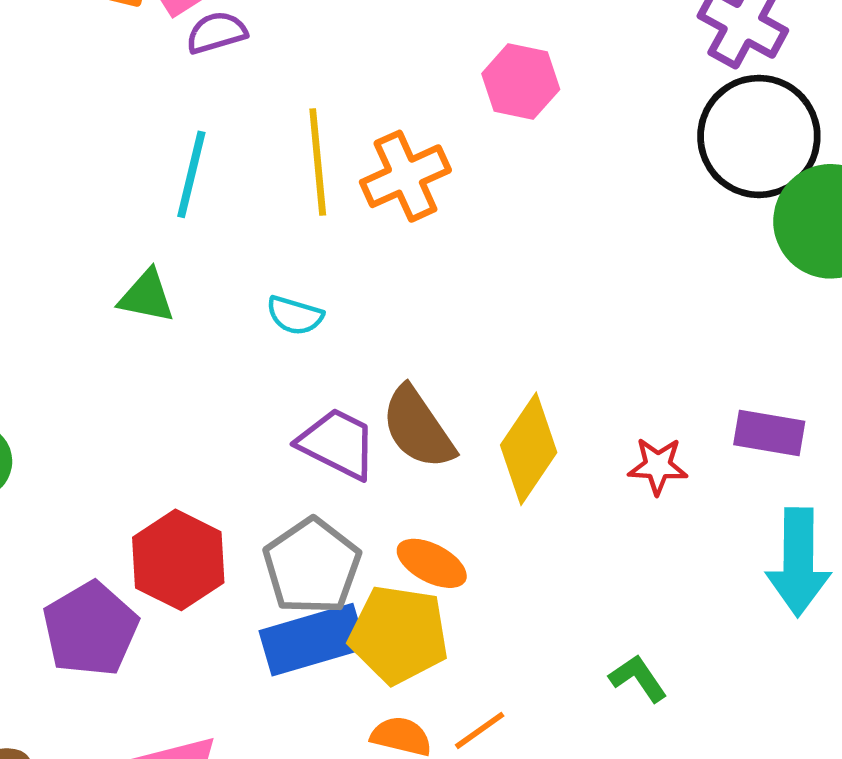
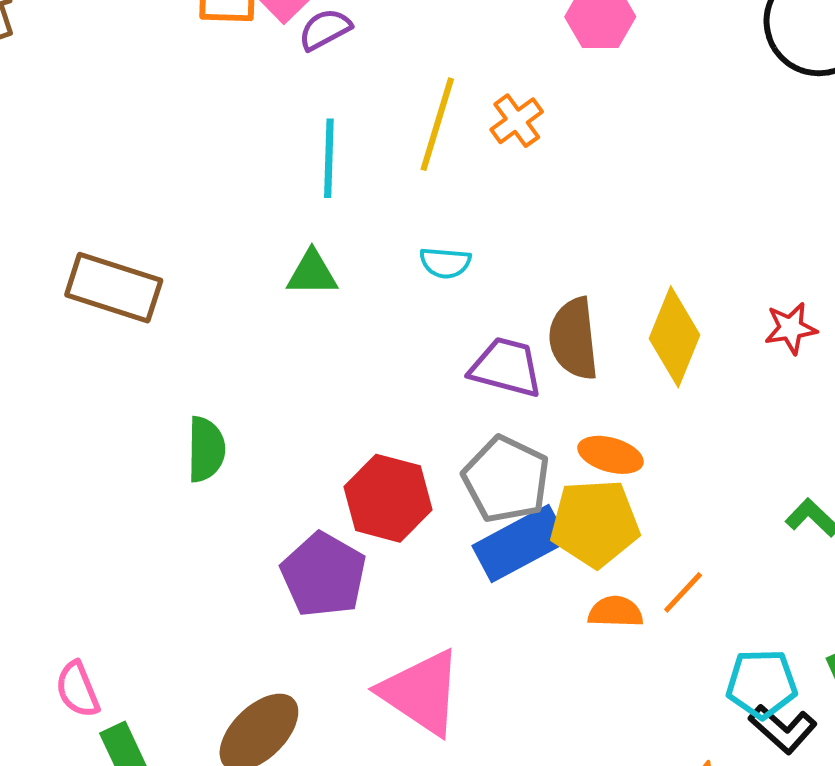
yellow line: (318, 162) -> (437, 124), turned 34
orange cross: (405, 176) -> (517, 121), size x0.7
brown semicircle: (418, 428) -> (574, 339), turned 40

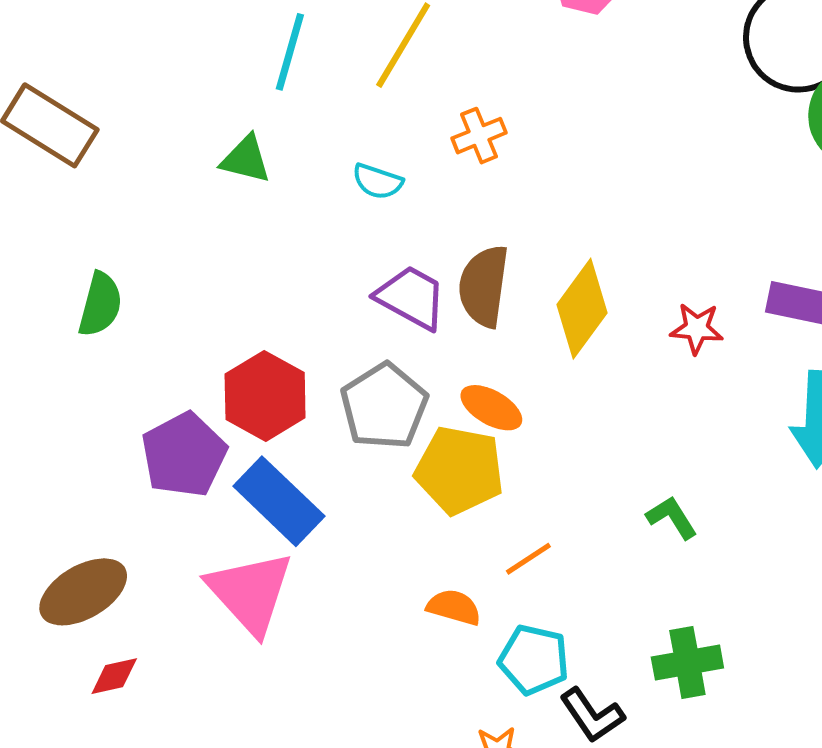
orange cross: (517, 121) -> (479, 136), moved
blue rectangle: (520, 543) -> (279, 501), moved, turned 58
orange semicircle: (615, 612) -> (454, 607), moved
cyan pentagon: (762, 684) -> (534, 660), moved

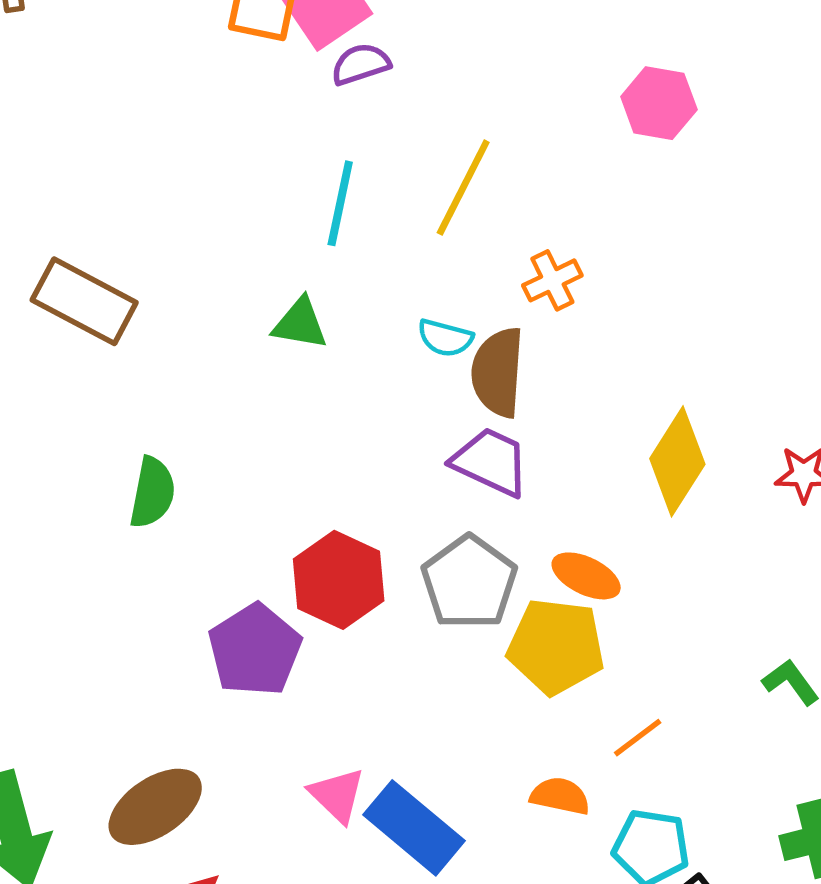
brown semicircle: (484, 286) -> (498, 372), moved
blue rectangle: (279, 501) -> (414, 828), moved
pink triangle: (250, 592) -> (337, 795), size x0.6

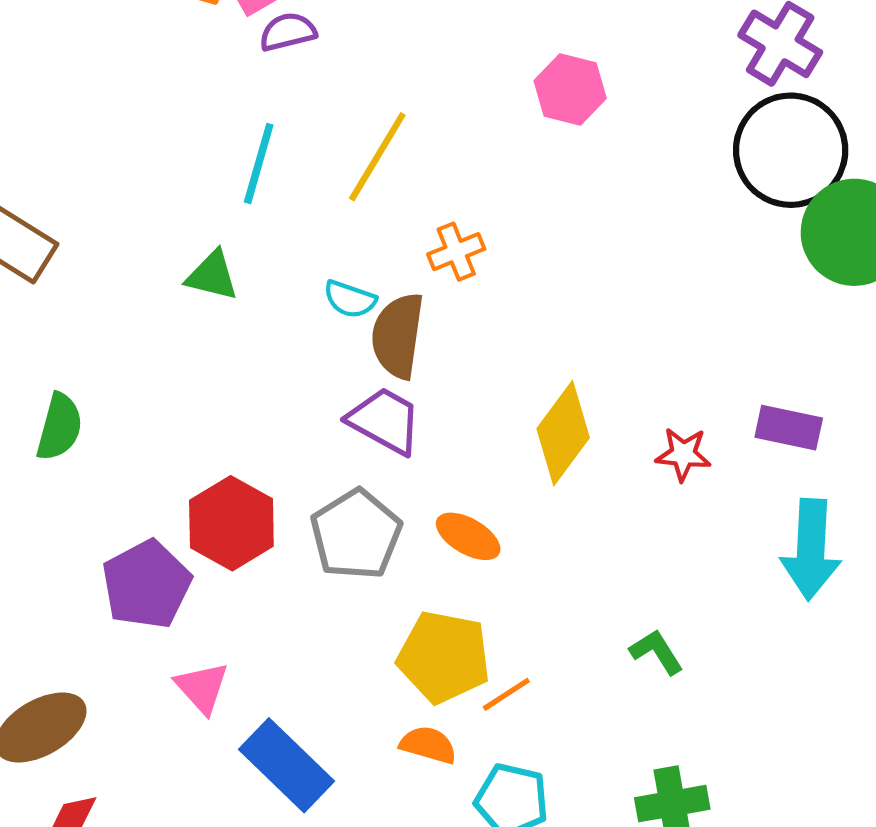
yellow pentagon: (556, 646) -> (444, 657), moved
pink triangle: (337, 795) -> (202, 688), moved

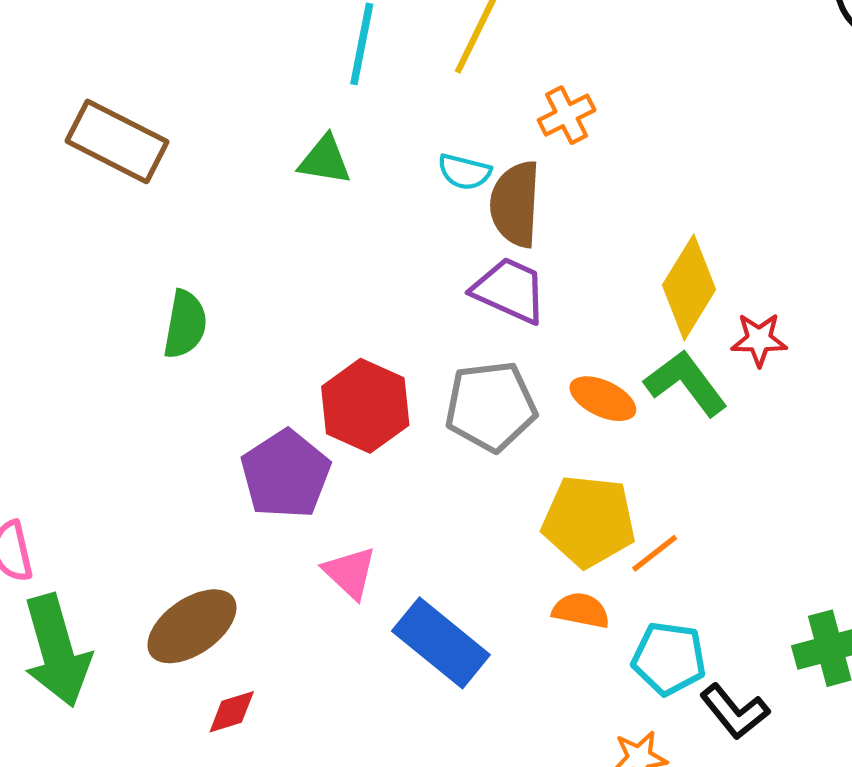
red star: (683, 454) -> (759, 340), moved
gray pentagon: (356, 534) -> (491, 406), turned 30
green L-shape: (657, 652) -> (686, 383), moved, size x1.5

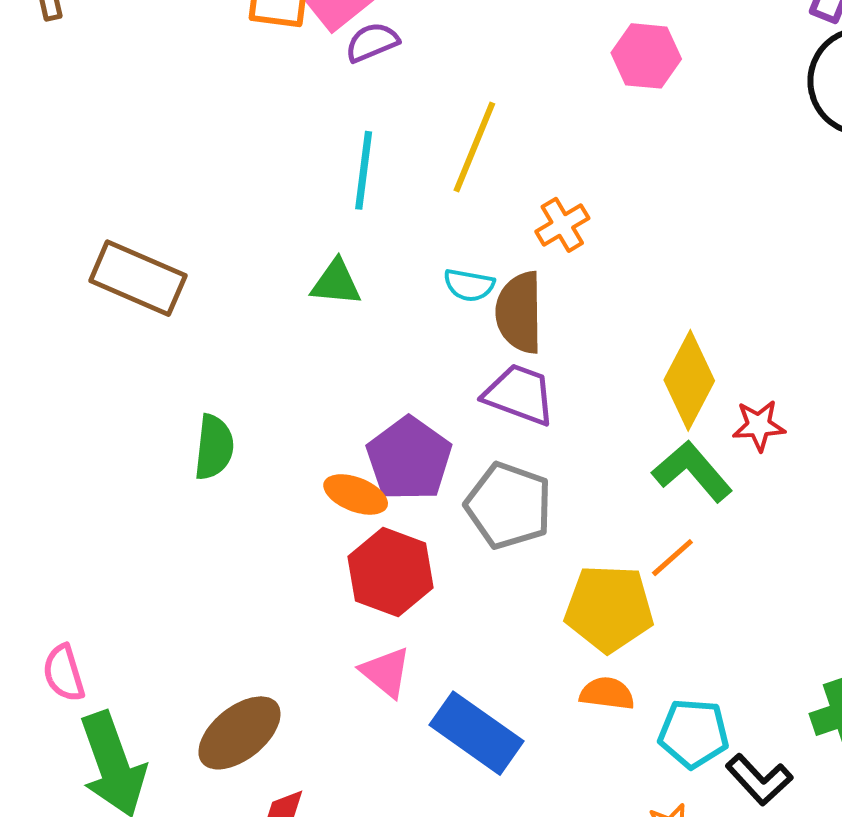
orange ellipse: (603, 399) -> (356, 494), moved
red hexagon: (365, 406) -> (391, 572), moved
gray pentagon: (491, 406) -> (509, 506), turned 30
purple pentagon: (286, 474) -> (409, 459), moved
orange line: (655, 553) -> (672, 558), moved

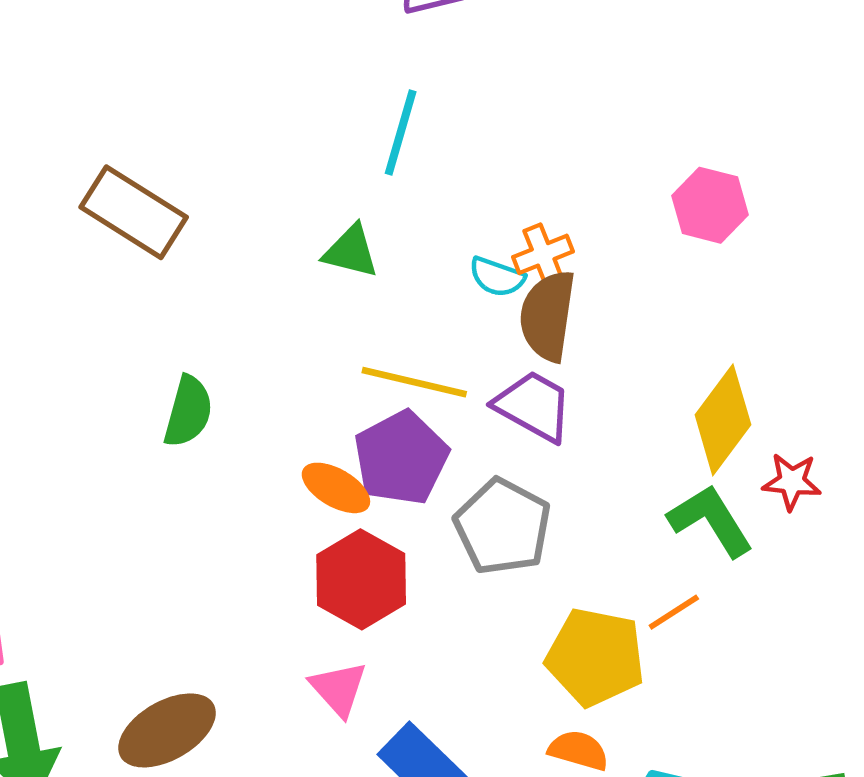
pink hexagon: (646, 56) -> (710, 205), moved
yellow line: (474, 147) -> (414, 382), moved, turned 72
orange cross: (562, 225) -> (543, 254), moved

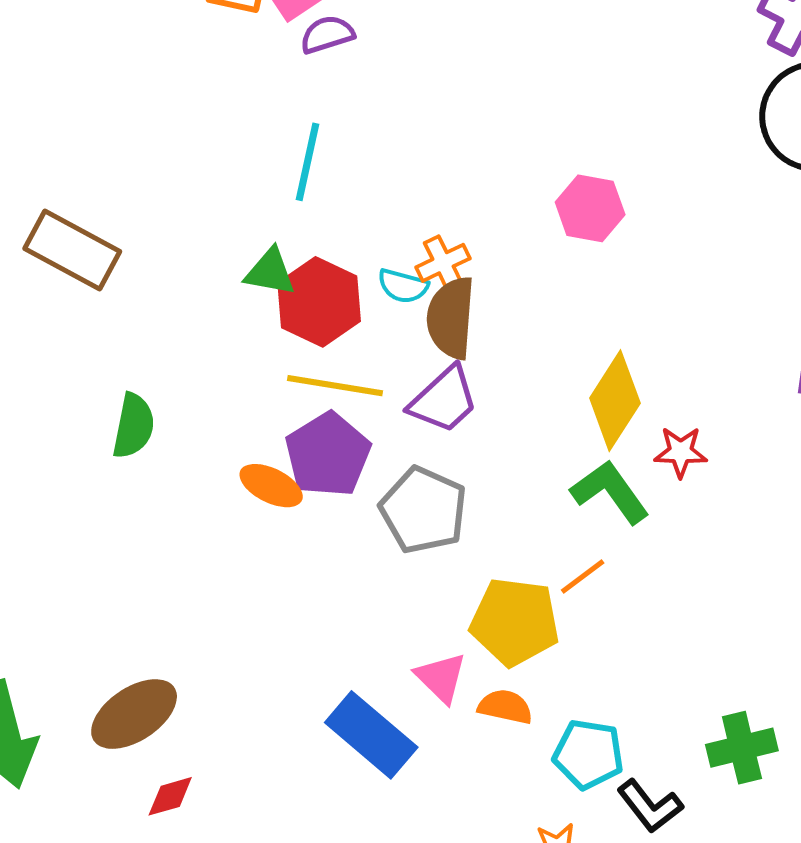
purple trapezoid: (534, 406) -> (444, 400), turned 112
red hexagon: (361, 579) -> (319, 302), moved
pink triangle: (339, 689) -> (441, 678), moved

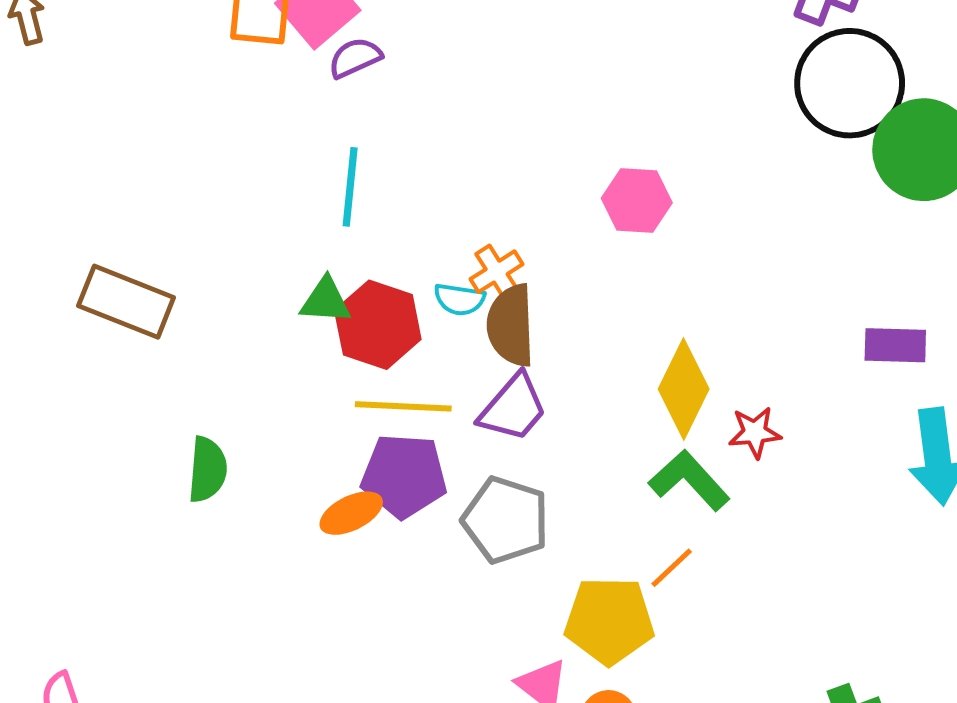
purple pentagon: (328, 455) -> (404, 476), turned -30
orange ellipse: (271, 486) -> (351, 513), turned -46

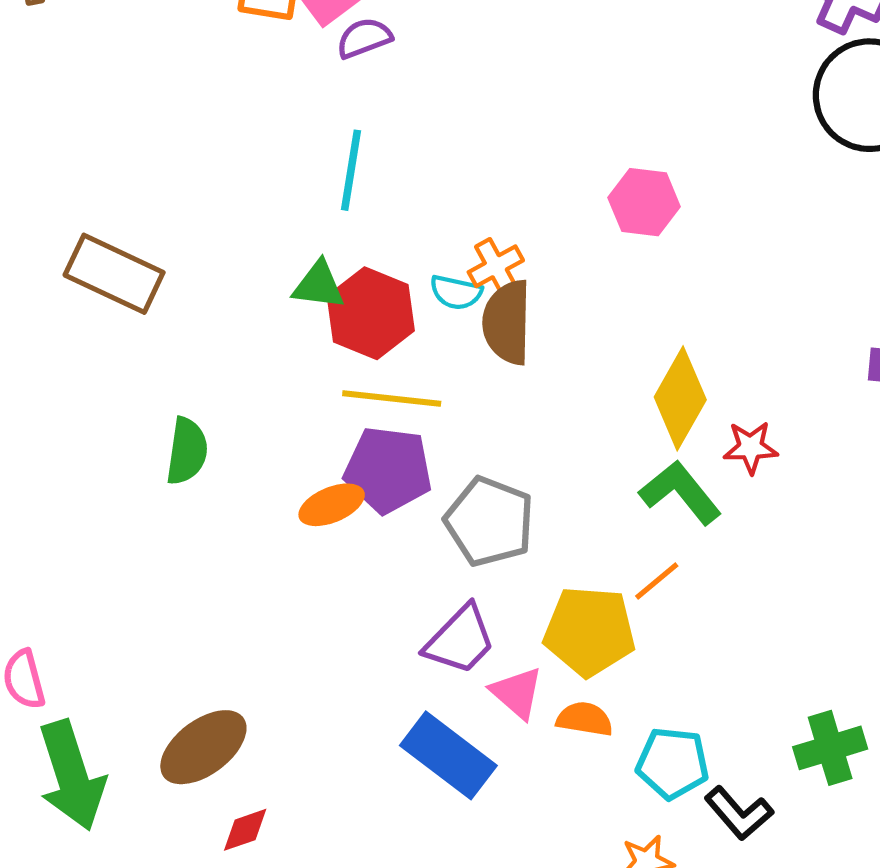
purple trapezoid: (513, 408) -> (460, 640), moved

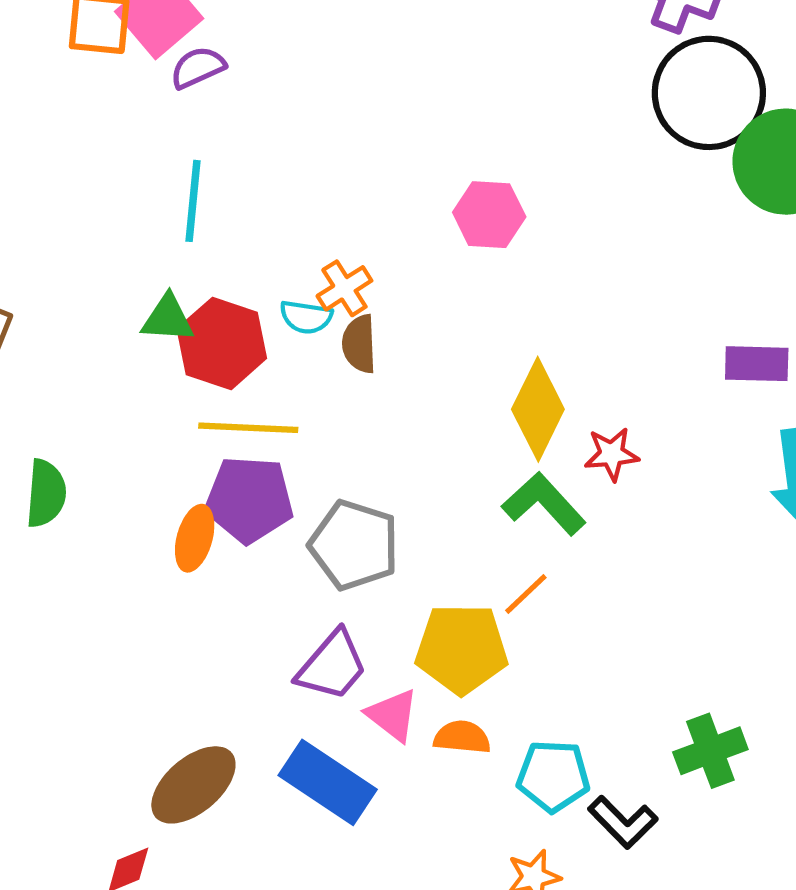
brown semicircle: (507, 322) -> (359, 344), size x0.7
orange ellipse: (332, 505) -> (195, 538), turned -48
brown ellipse: (203, 747) -> (193, 785), moved

